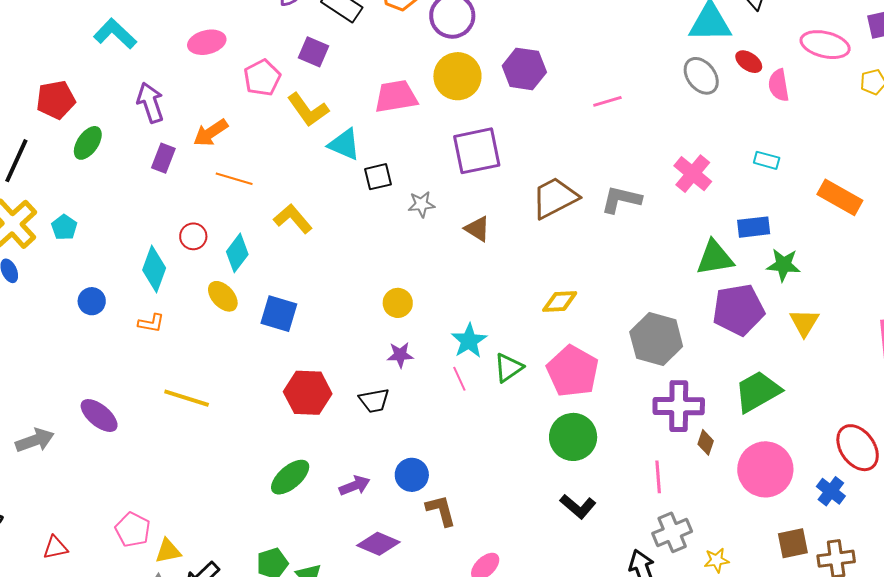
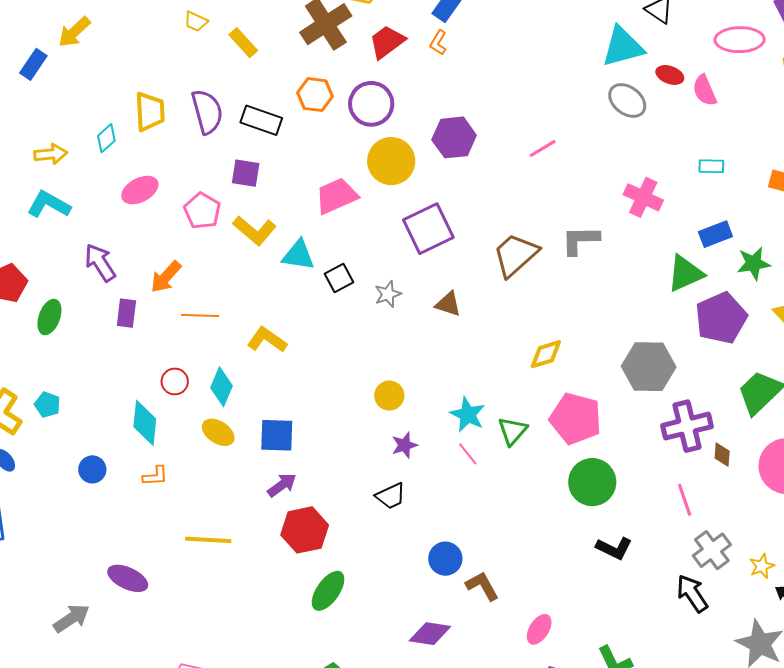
red hexagon: (308, 393) -> (305, 530), moved
purple arrow: (355, 486) -> (282, 485), moved

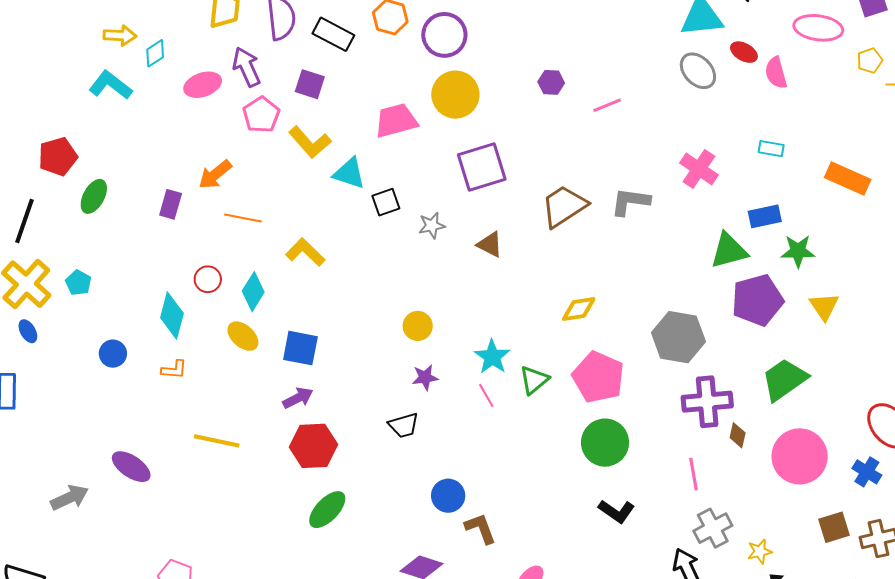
purple hexagon: (454, 137) -> (551, 82), moved, size x0.6
cyan diamond: (106, 138) -> (155, 53), moved
purple arrow: (100, 263) -> (247, 67), moved

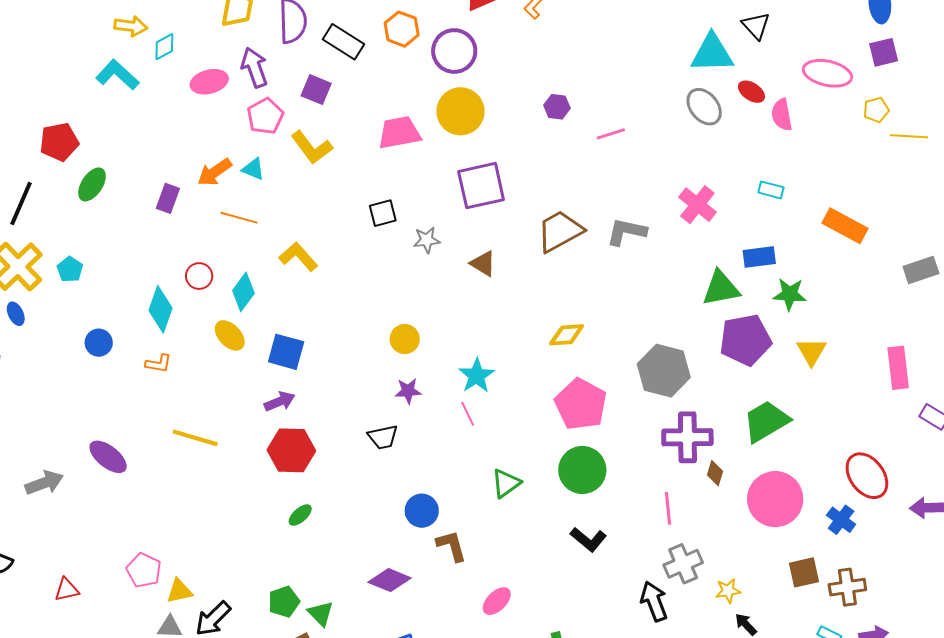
cyan triangle: (349, 173) -> (253, 169), moved, size x0.7
green triangle: (534, 380) -> (506, 483), moved
green ellipse: (327, 510) -> (300, 515), size x0.6

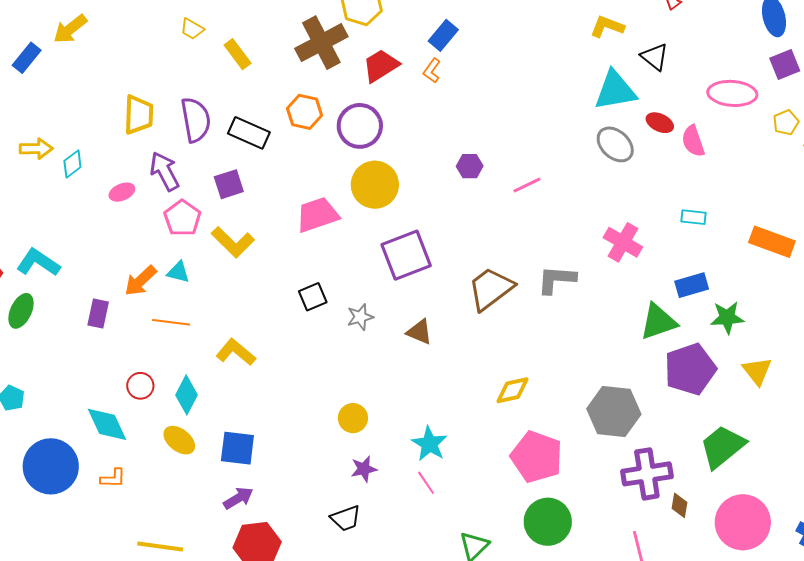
cyan L-shape: (117, 75) -> (38, 263), moved
pink ellipse: (209, 82) -> (122, 192), size x0.7
purple square: (316, 90) -> (229, 184), turned -32
cyan diamond: (161, 309) -> (107, 424), turned -36
blue circle: (99, 343) -> (51, 466), size x2.0

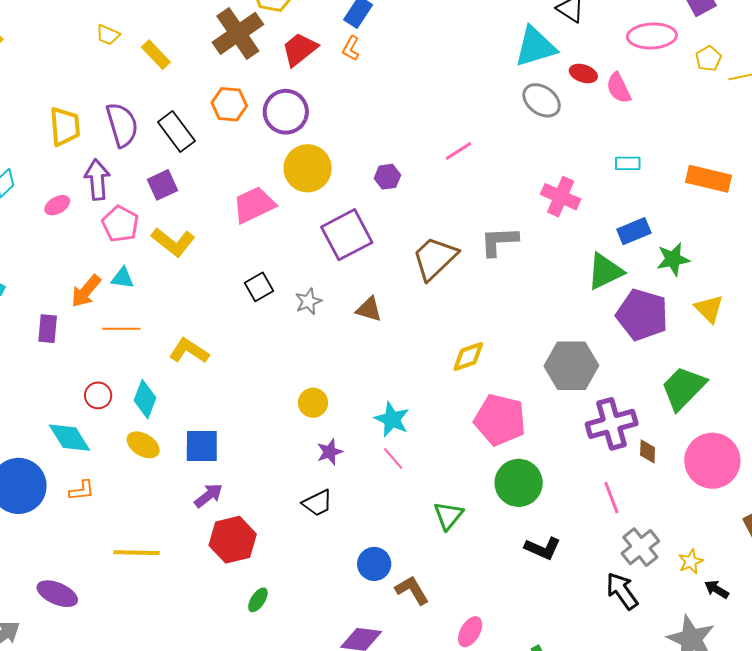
black rectangle: (249, 133) -> (176, 132), turned 36
purple hexagon: (470, 166) -> (387, 177), moved
purple arrow: (165, 171) -> (97, 180), turned 30
purple pentagon: (690, 369) -> (642, 315), turned -30

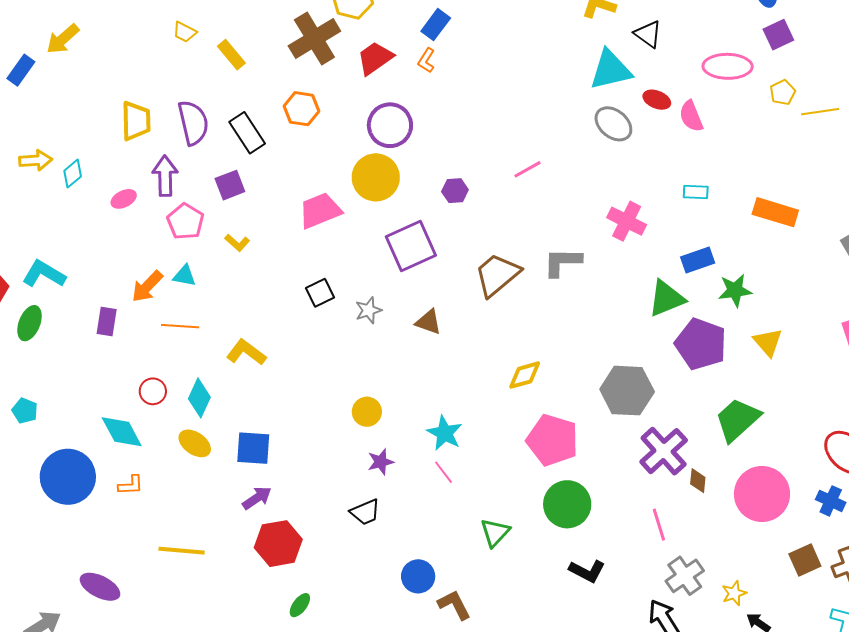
purple circle: (286, 112) -> (390, 125), moved
yellow L-shape: (173, 242) -> (237, 243), size x0.6
purple cross: (612, 424) -> (664, 451), turned -30

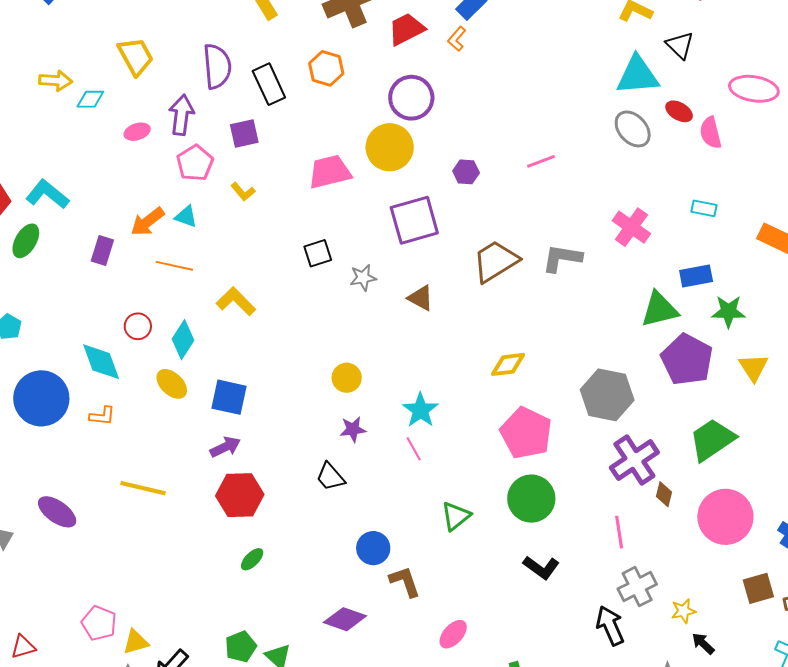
yellow trapezoid: (136, 121) -> (136, 56), moved, turned -36
cyan diamond: (73, 174) -> (90, 99), turned 32
black trapezoid: (365, 512) -> (330, 477), turned 64

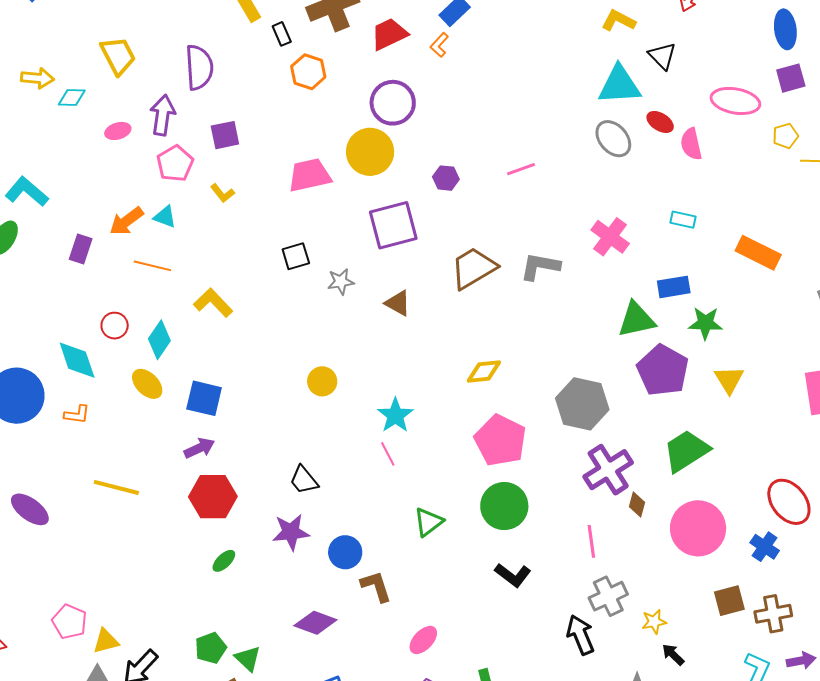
black rectangle: (269, 84) -> (282, 34), moved, size x0.6
purple star: (353, 429) -> (291, 532), moved, size x1.4

